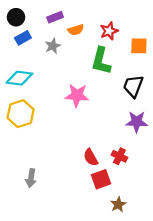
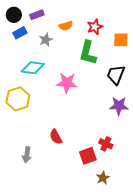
purple rectangle: (55, 17) -> (37, 15), moved
cyan diamond: (19, 78) -> (33, 68), moved
red cross: (119, 156) -> (106, 144), moved
red semicircle: (91, 157) -> (56, 137), moved

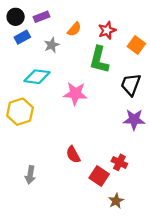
orange semicircle: (66, 26) -> (74, 29), turned -32
orange square: (121, 40) -> (136, 45), turned 35
red semicircle: (56, 137) -> (73, 155), moved
red square: (88, 156) -> (99, 176), turned -36

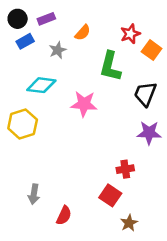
red star: (107, 30) -> (130, 34), moved
red semicircle: (73, 155) -> (64, 215), moved, turned -126
red cross: (119, 162) -> (125, 169), moved, turned -35

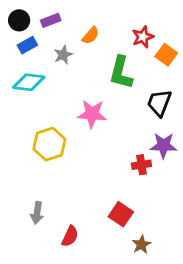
cyan diamond: (41, 85) -> (29, 82), moved
yellow hexagon: (23, 124) -> (49, 144), moved
red cross: (125, 169) -> (141, 165), moved

